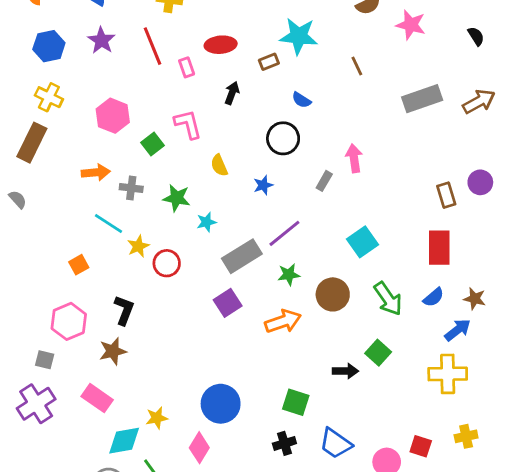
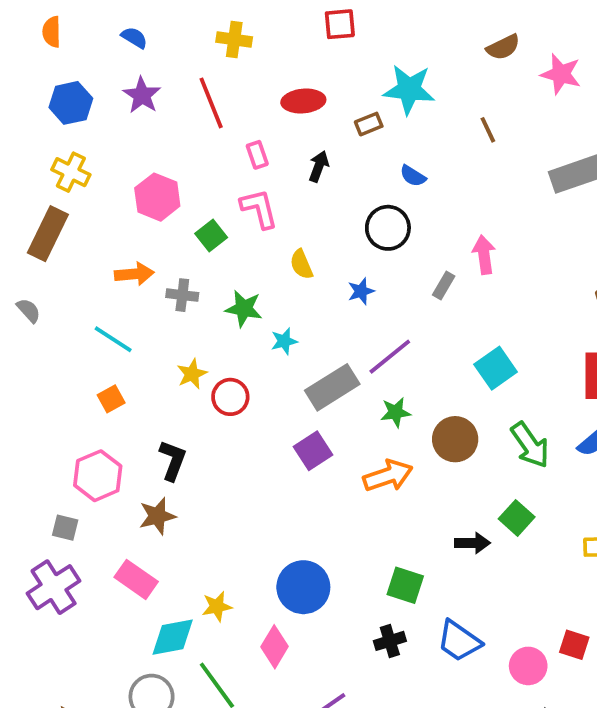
pink rectangle: (187, 67) -> (257, 155), moved
cyan line: (108, 223) -> (113, 339), moved

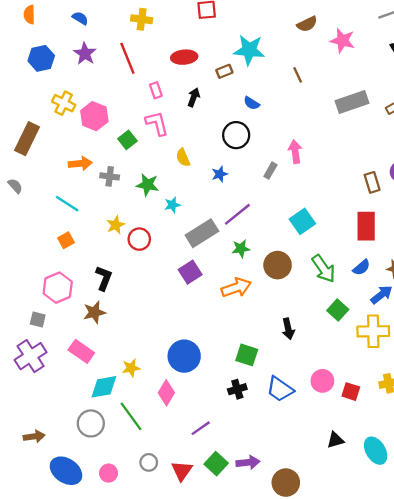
yellow cross: (71, 172) -> (64, 103), moved
green square: (517, 518) -> (338, 310), moved
black arrow: (472, 543) -> (288, 329), turned 78
pink circle: (528, 666) -> (322, 381), moved

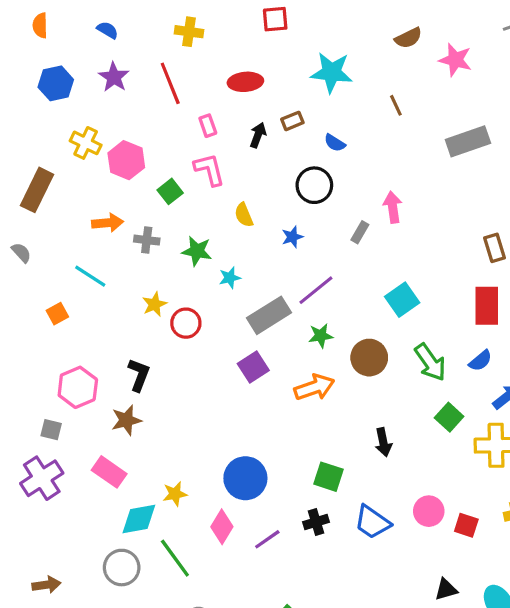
brown rectangle: (224, 71) -> (292, 121), moved
orange square: (66, 240) -> (57, 314), moved
purple line: (201, 428) -> (267, 539), moved

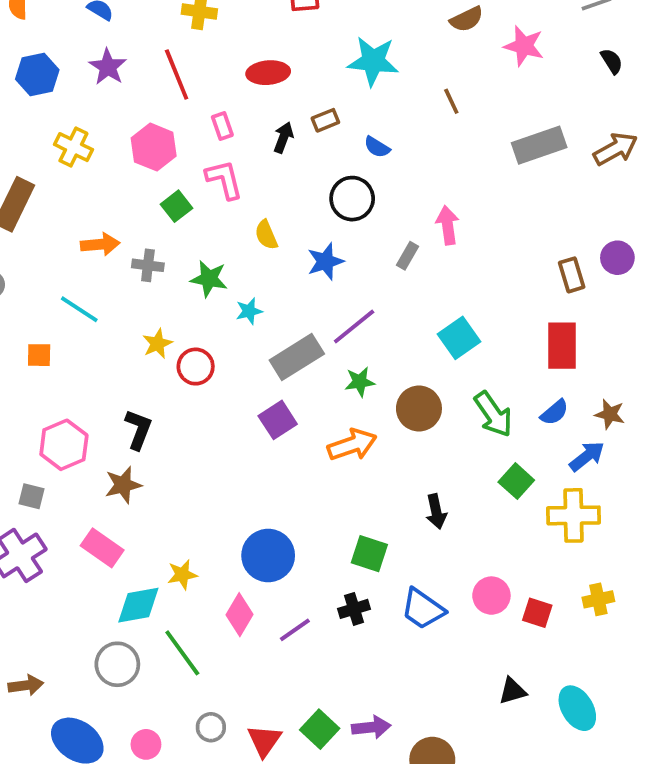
pink hexagon: (126, 160) -> (154, 147), moved
blue star: (292, 237) -> (325, 262), size x1.4
orange square: (57, 314) -> (39, 355), turned 30

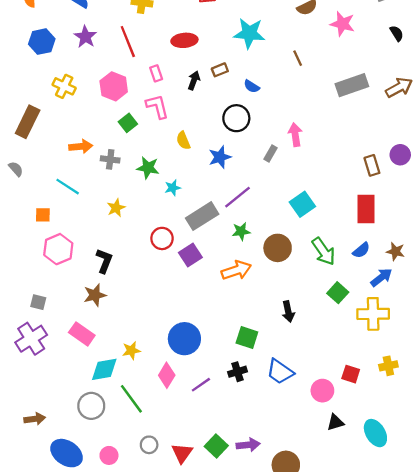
red circle: (196, 367) -> (162, 238), moved
pink hexagon: (64, 445) -> (58, 249), moved
pink circle: (491, 596) -> (322, 391), moved

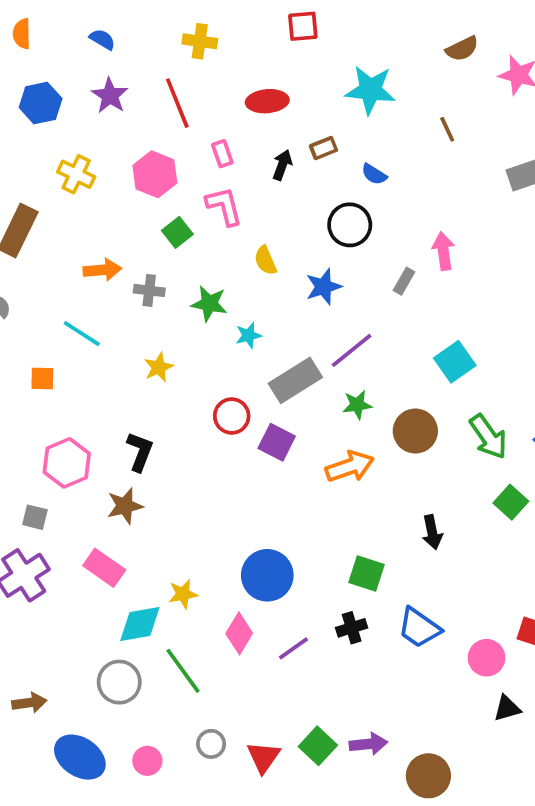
pink hexagon: (58, 249) -> (67, 463), moved
purple square: (190, 255) -> (277, 442), turned -30

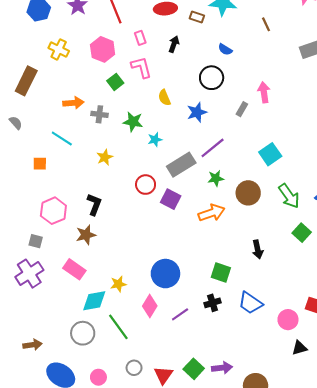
brown rectangle: (323, 148) -> (197, 17), moved, turned 40

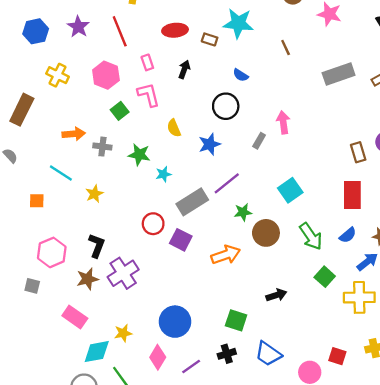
yellow star: (105, 157) -> (94, 194), moved
green star: (216, 178) -> (243, 212), moved
black arrow: (258, 249) -> (276, 295), turned -96
purple cross: (29, 274) -> (123, 273), moved

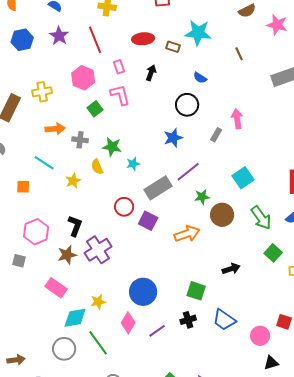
yellow cross: (58, 75) -> (42, 92), moved, turned -36
yellow semicircle: (174, 128) -> (97, 167), moved

